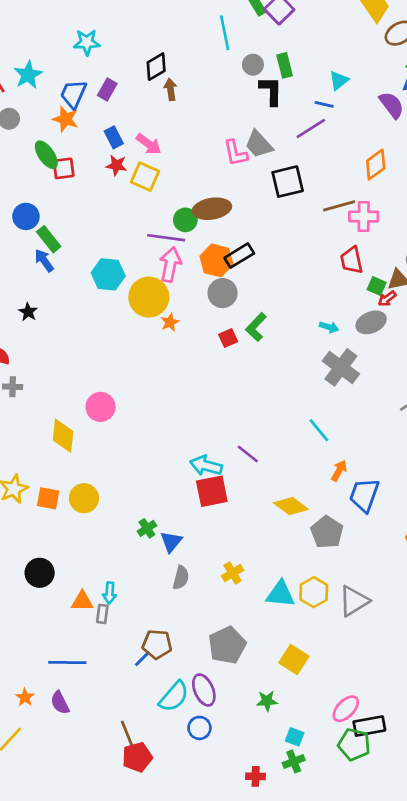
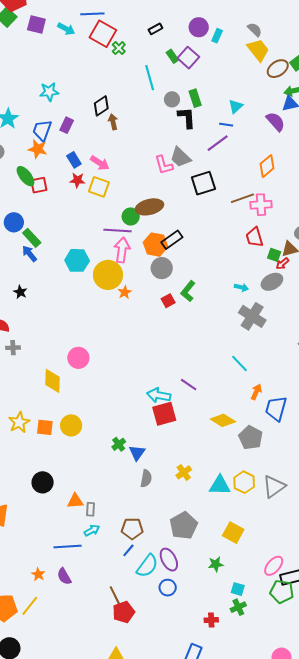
cyan arrow: (110, 593) -> (92, 530), moved, turned -119
blue line: (142, 659) -> (128, 550), moved

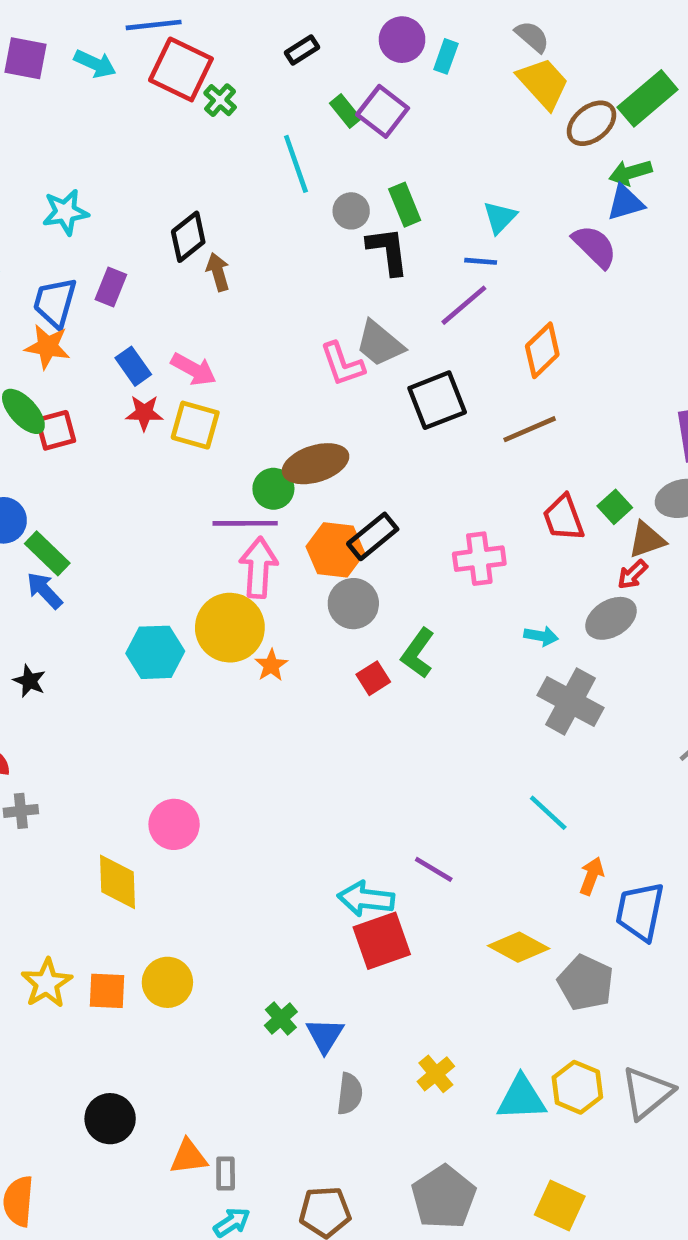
orange diamond: (267, 166) -> (542, 350), moved
pink cross: (261, 205) -> (479, 559), moved
green square: (274, 255) -> (615, 507), moved, turned 32
cyan hexagon: (77, 260) -> (155, 652), moved

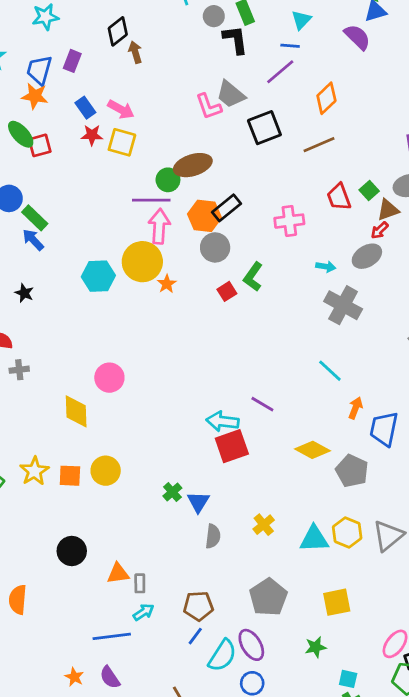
yellow square: (560, 1205) -> (337, 602), turned -36

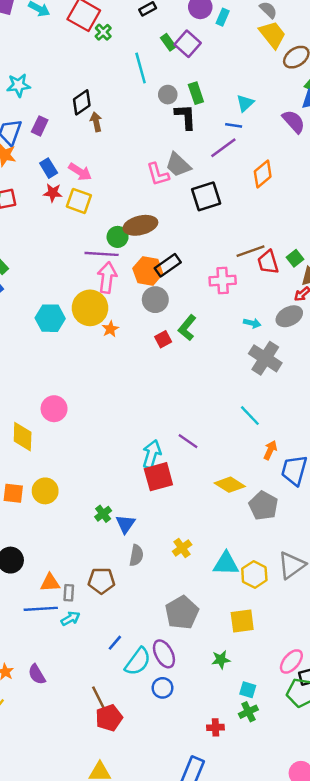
brown line: (319, 145) -> (251, 251), moved
cyan arrow: (223, 421) -> (152, 454), turned 96
yellow hexagon: (347, 532) -> (254, 574), moved
brown pentagon: (198, 606) -> (101, 581), moved
blue line: (112, 636) -> (41, 609), moved

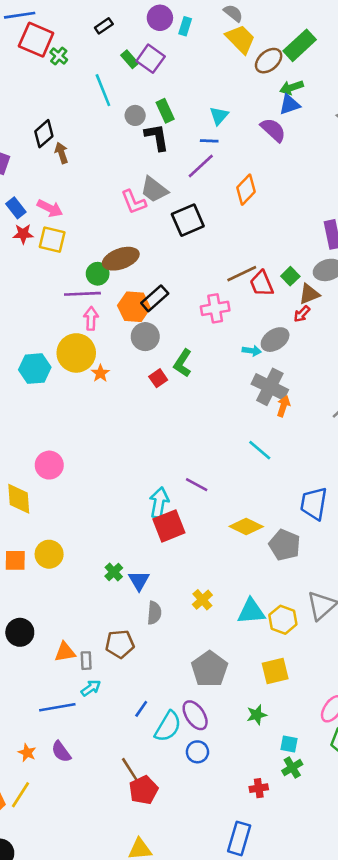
pink arrow: (107, 278) -> (91, 318), size x0.7
gray ellipse: (289, 316) -> (275, 340), moved
orange arrow: (270, 450) -> (283, 406), moved
blue line: (41, 609) -> (57, 707), moved

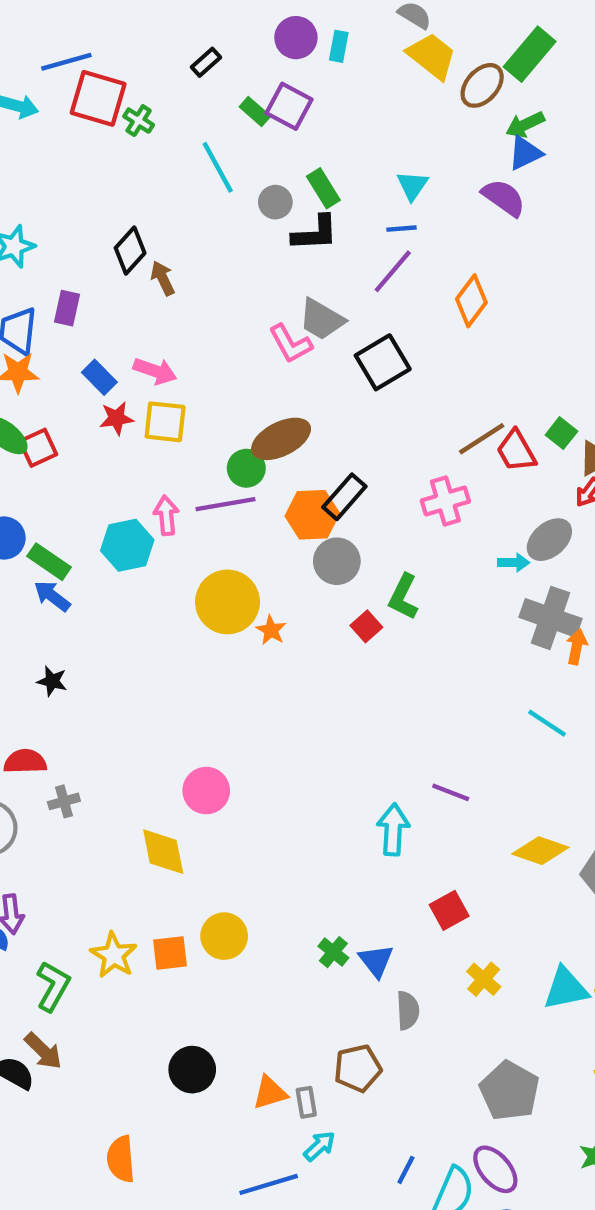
black L-shape: (157, 137) -> (315, 233), turned 104
pink arrow: (91, 318) -> (166, 515), moved
cyan hexagon: (35, 369) -> (127, 545), moved
red square: (169, 526) -> (449, 910), moved, size x0.7

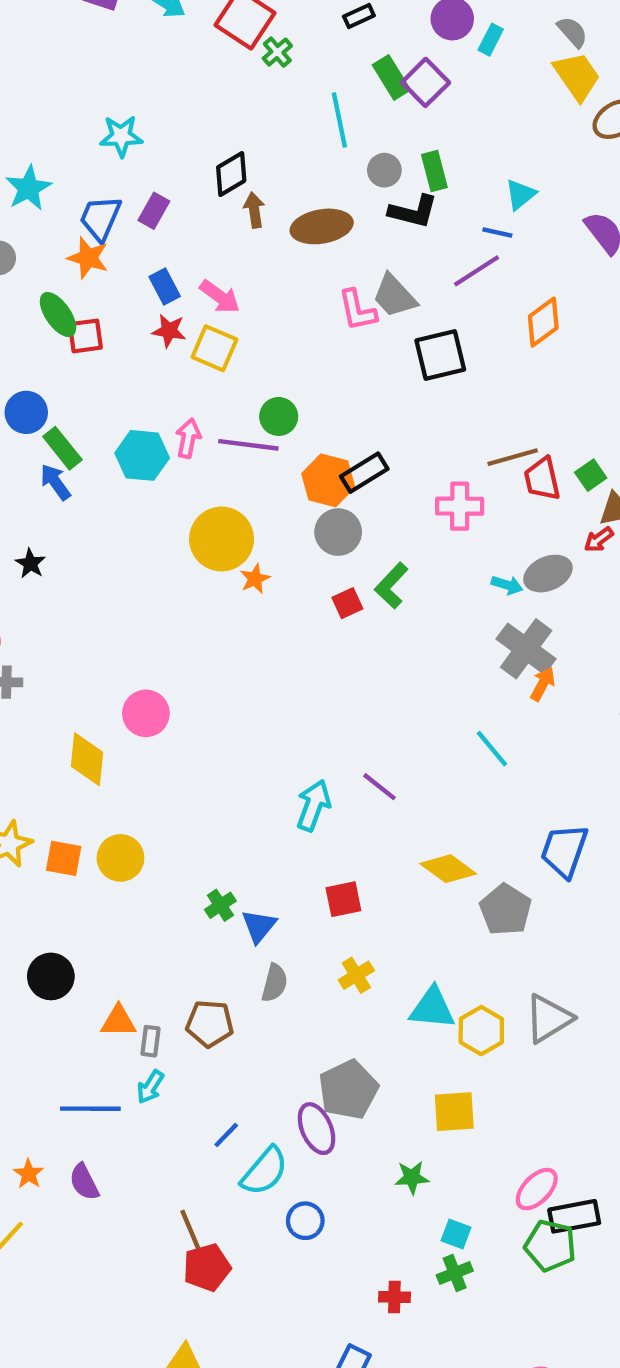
green rectangle: (255, 111) -> (391, 77), size x1.4
brown ellipse: (281, 439) -> (322, 226), moved
cyan arrow: (319, 1146) -> (150, 1087), turned 148
purple ellipse: (495, 1169) -> (317, 1129), moved

